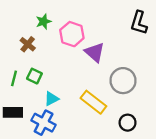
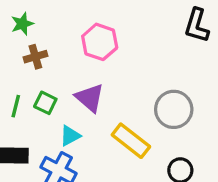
green star: (44, 22) -> (22, 24), moved
brown cross: (28, 44) -> (35, 57), turned 35
purple triangle: (95, 52) -> (90, 98), moved

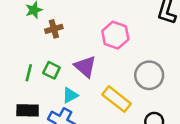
pink hexagon: (100, 42) -> (115, 35), moved
brown cross: (35, 57) -> (54, 29), moved

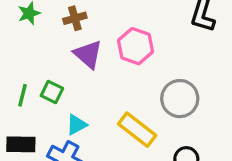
brown cross: (54, 29) -> (75, 18), moved
purple triangle: (85, 66) -> (88, 54), moved

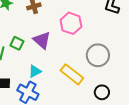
purple triangle: (88, 54) -> (42, 40), moved
green square: (52, 92) -> (17, 43), moved

